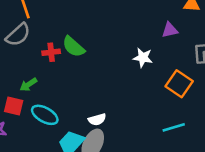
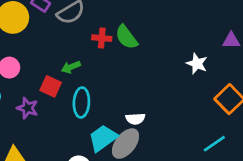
cyan ellipse: (45, 115) -> (81, 103), turned 52
cyan line: (174, 127) -> (214, 144), turned -30

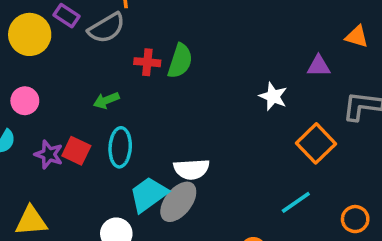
green semicircle: (126, 37) -> (180, 61), turned -125
red square: (51, 86) -> (76, 151), moved
white semicircle: (135, 119) -> (192, 169), size x1.4

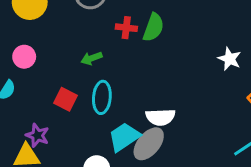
purple star: (49, 154) -> (37, 135), moved

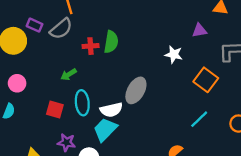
white semicircle: (160, 117) -> (111, 110), moved
purple star: (37, 135) -> (66, 142), moved
gray ellipse: (149, 144) -> (136, 90), moved

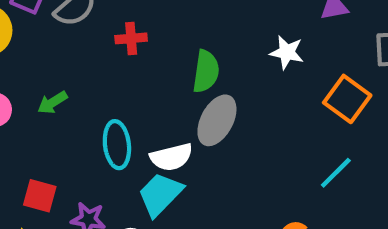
green semicircle: (111, 42) -> (206, 71), moved
green arrow: (69, 74) -> (52, 103), moved
red square: (55, 110) -> (40, 196), moved

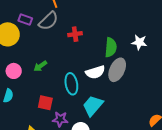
white star: (287, 52) -> (139, 42), moved
white semicircle: (171, 157) -> (95, 72), moved
red square: (40, 196) -> (45, 103), moved

